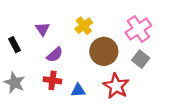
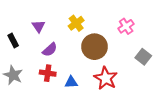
pink cross: (138, 29) -> (126, 26), size x0.7
gray square: (141, 59) -> (143, 57), moved

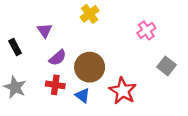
yellow cross: (76, 23) -> (90, 14), moved
brown circle: (94, 47) -> (90, 67), moved
blue triangle: (71, 82) -> (82, 96), turned 40

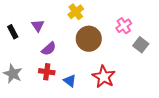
black rectangle: (15, 47) -> (13, 32), moved
gray square: (166, 66) -> (141, 45), moved
brown circle: (90, 67) -> (89, 39), moved

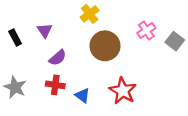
gray square: (141, 45) -> (175, 41), moved

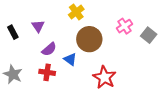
blue triangle: (82, 96) -> (70, 59), moved

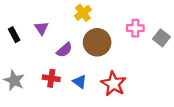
pink cross: (124, 26) -> (135, 28), turned 35
purple semicircle: (49, 49) -> (64, 50), moved
blue triangle: (70, 59) -> (80, 82), moved

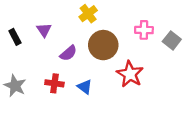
red star: (113, 84) -> (130, 74), moved

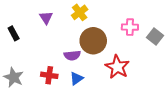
purple triangle: (44, 30) -> (46, 18), moved
purple semicircle: (68, 53) -> (72, 55), moved, turned 35
blue triangle: (85, 87) -> (76, 78), turned 48

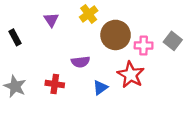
pink cross: (130, 27) -> (144, 45), moved
brown circle: (93, 41) -> (116, 35), moved
blue triangle: (76, 78) -> (100, 88), moved

